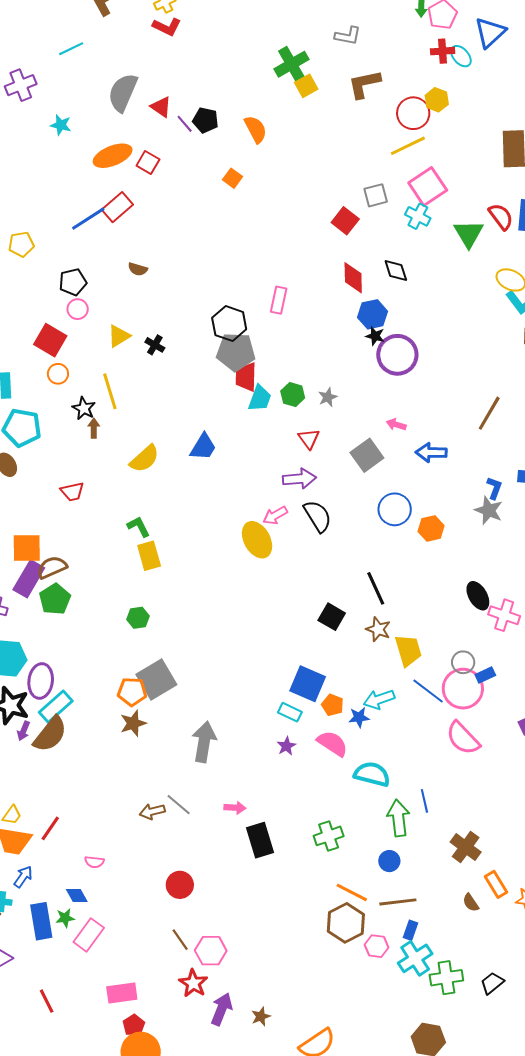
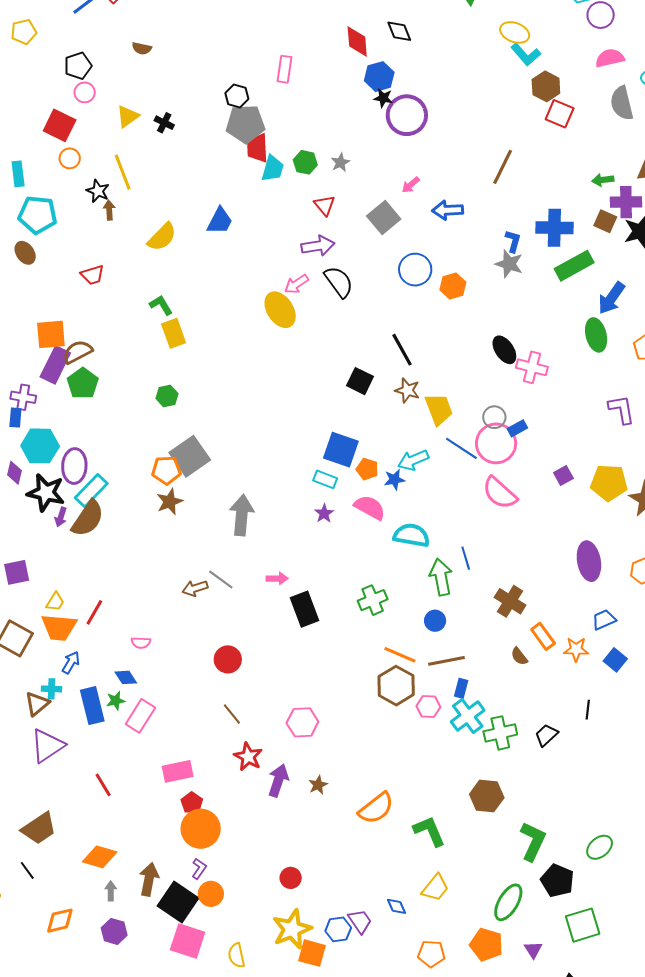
black hexagon: (229, 324) -> (237, 96), size x0.7
pink arrow: (396, 425) -> (411, 185), turned -54
pink hexagon: (211, 951) -> (302, 722), moved

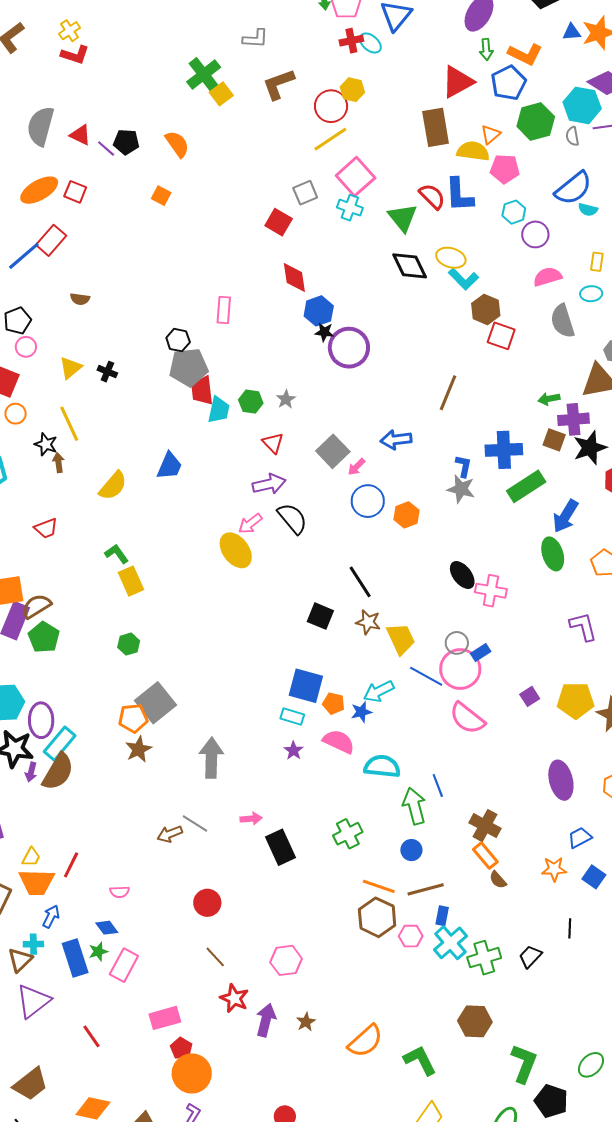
black diamond: (399, 31) -> (410, 266), moved, size x1.4
pink arrow: (411, 185) -> (356, 467), moved
orange rectangle: (543, 636) -> (485, 856), moved

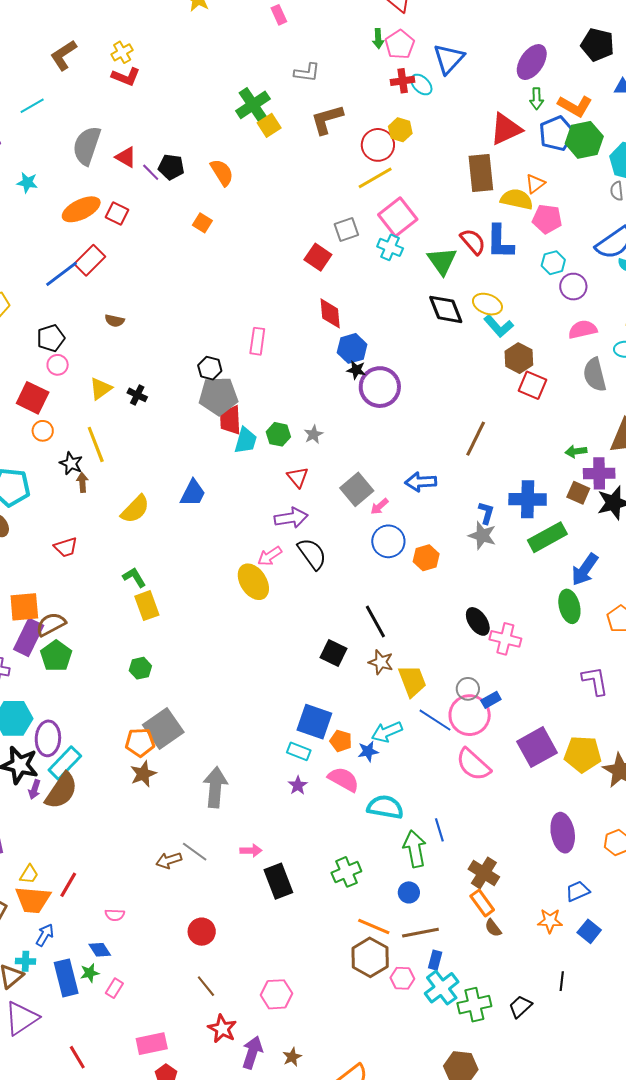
green hexagon: (536, 121) -> (584, 140), moved
purple square: (530, 696) -> (537, 747), size x2.0
pink rectangle: (124, 965) -> (114, 988), size x0.6

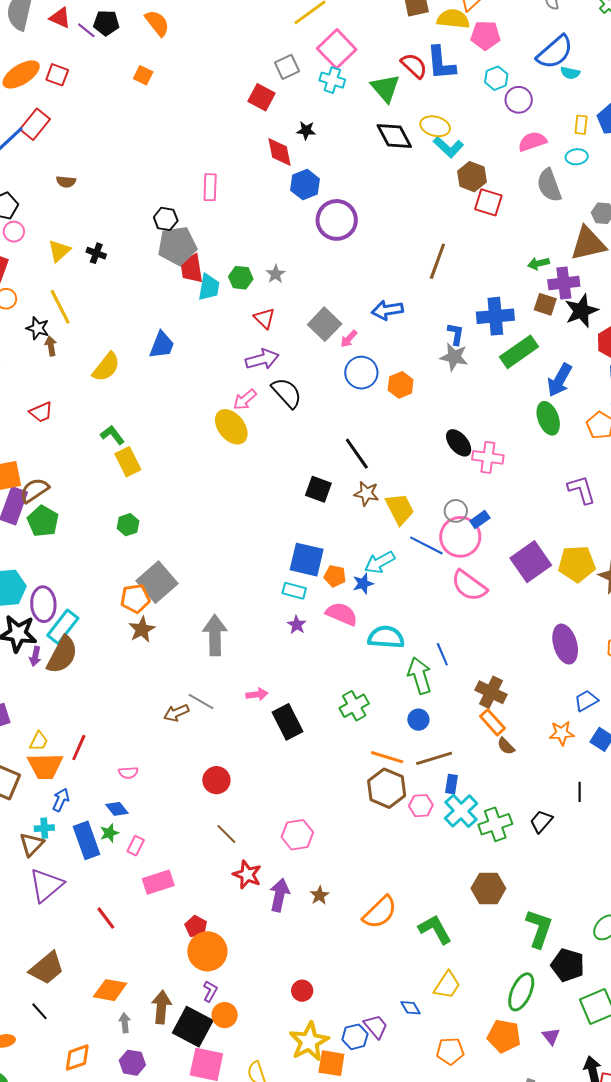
black star: (356, 370) -> (306, 130), moved
pink rectangle: (152, 1044) -> (158, 882), moved

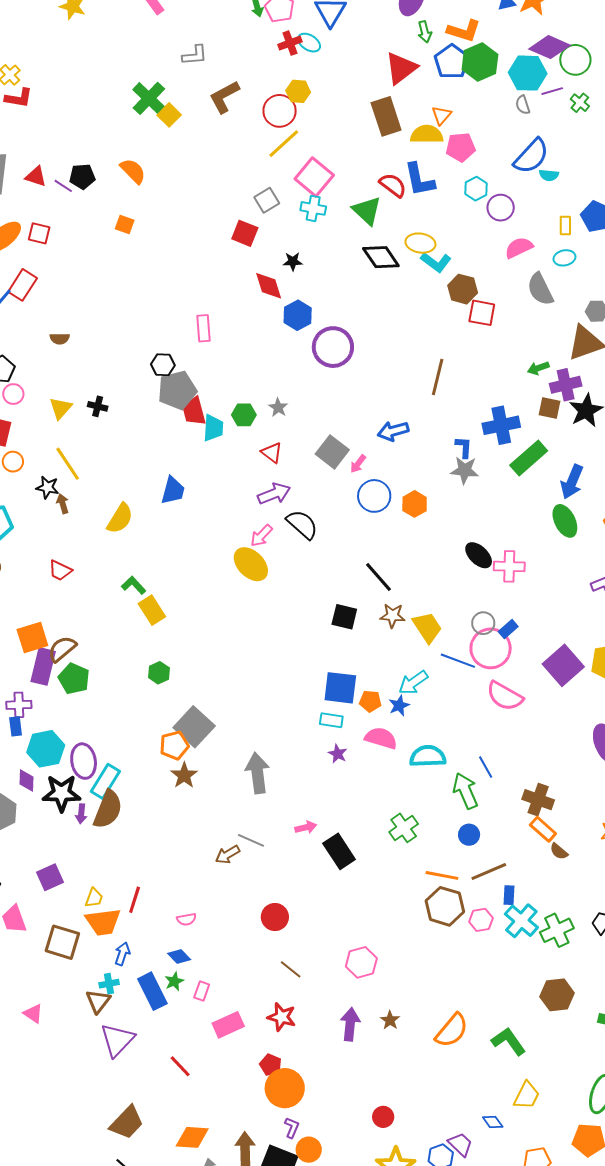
red trapezoid: (41, 412) -> (60, 570), turned 55
red star: (247, 875) -> (282, 1017), moved

